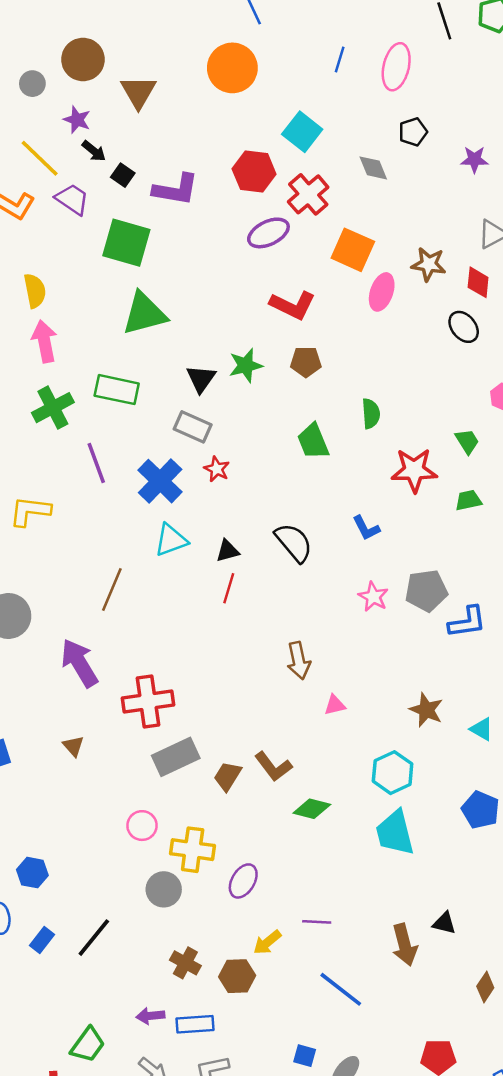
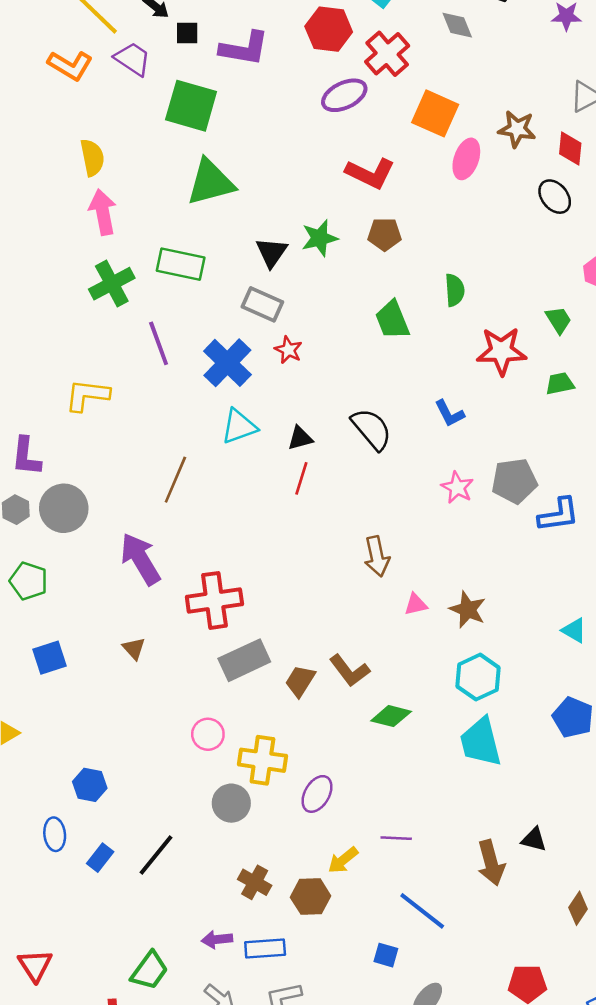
black square: (123, 175) -> (187, 33), turned -35
brown star: (426, 710) -> (468, 610), moved
blue square: (305, 1056) -> (386, 955), moved

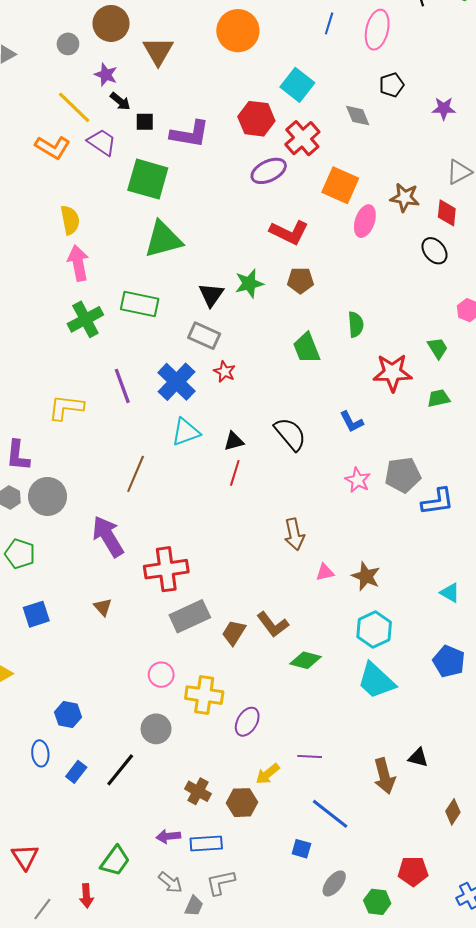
purple line: (159, 343) -> (122, 386), moved
cyan trapezoid: (481, 742) -> (376, 681), turned -33
gray circle: (231, 803) -> (156, 729), moved

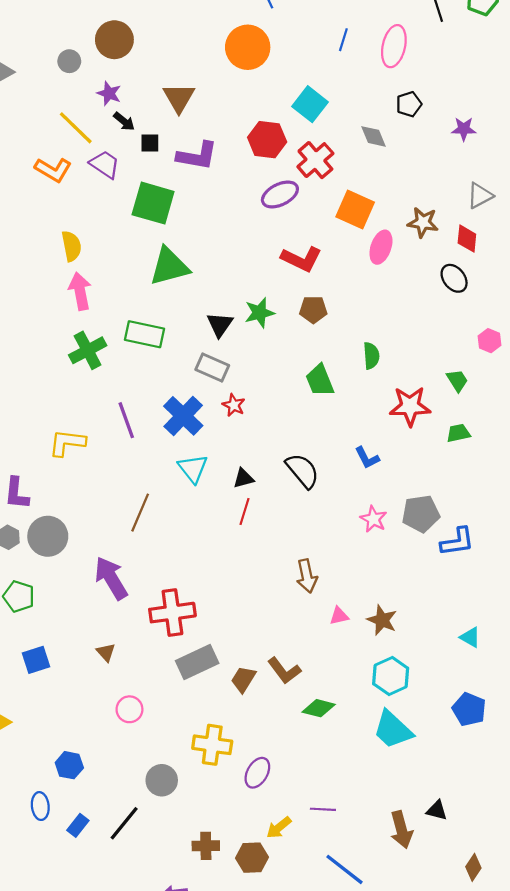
brown triangle: (158, 51) -> (179, 98), moved
cyan triangle: (186, 432) -> (193, 469), turned -48
pink circle: (161, 675) -> (129, 709), moved
brown cross: (198, 791) -> (206, 846), turned -30

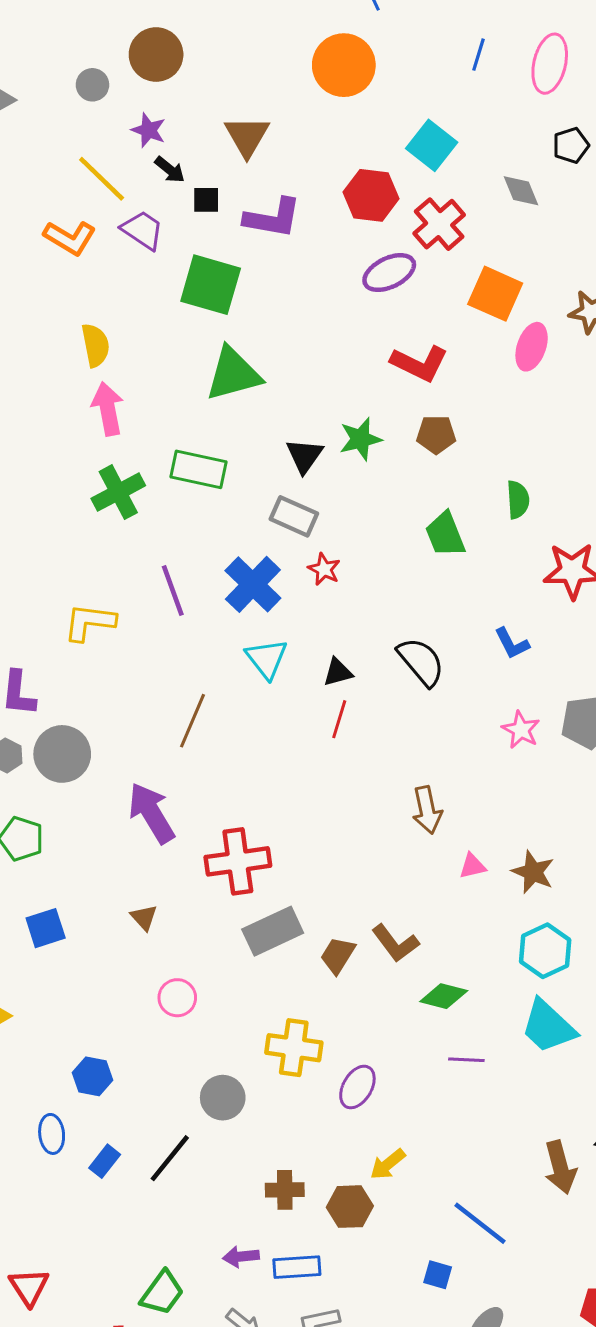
purple line: (323, 809) -> (466, 1060), moved

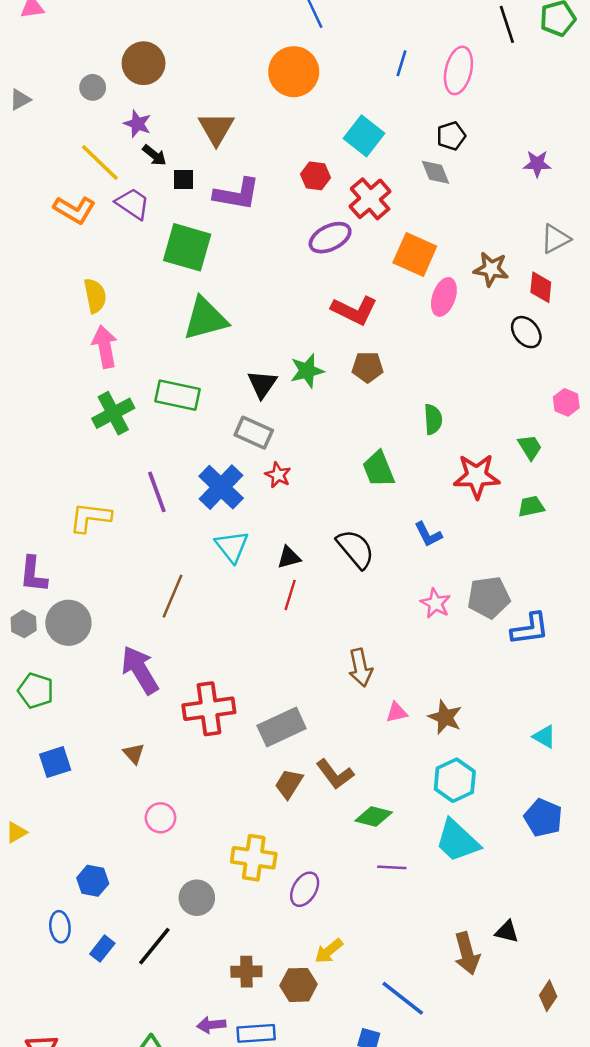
black pentagon: (571, 145) -> (451, 136), moved
red hexagon: (371, 195) -> (316, 176), size x0.7
green trapezoid: (445, 534) -> (379, 469), moved
gray rectangle: (273, 931) -> (282, 727), moved

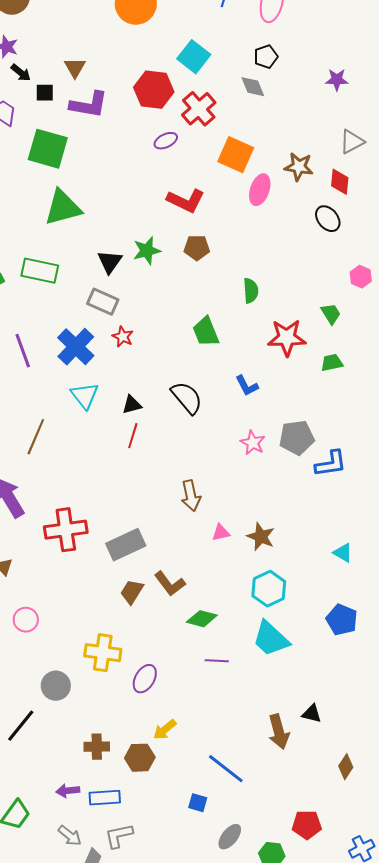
brown triangle: (216, 129) -> (75, 68), moved, size x0.7
red hexagon: (316, 176) -> (154, 90), size x1.6
purple ellipse: (330, 238) -> (166, 141), size x0.7

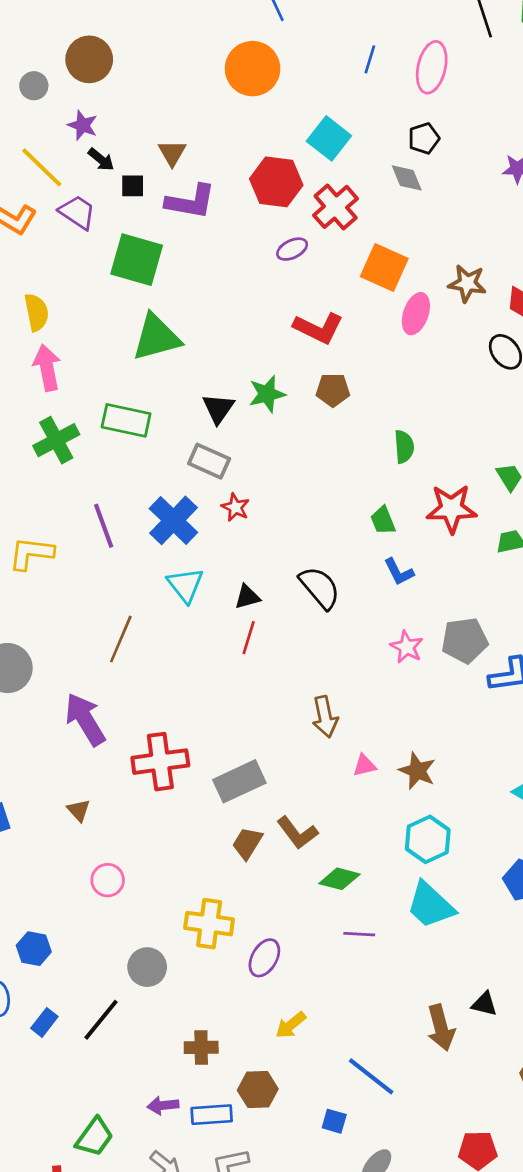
green trapezoid: (206, 332) -> (383, 520), moved, size x0.7
brown hexagon: (140, 758) -> (258, 1090), moved

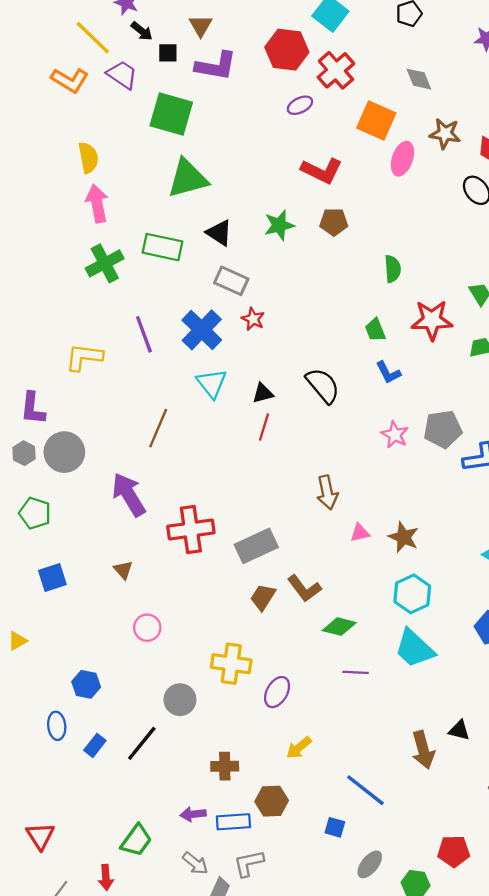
gray diamond: (407, 178) -> (419, 79), moved
black triangle: (218, 408) -> (219, 233), moved, turned -32

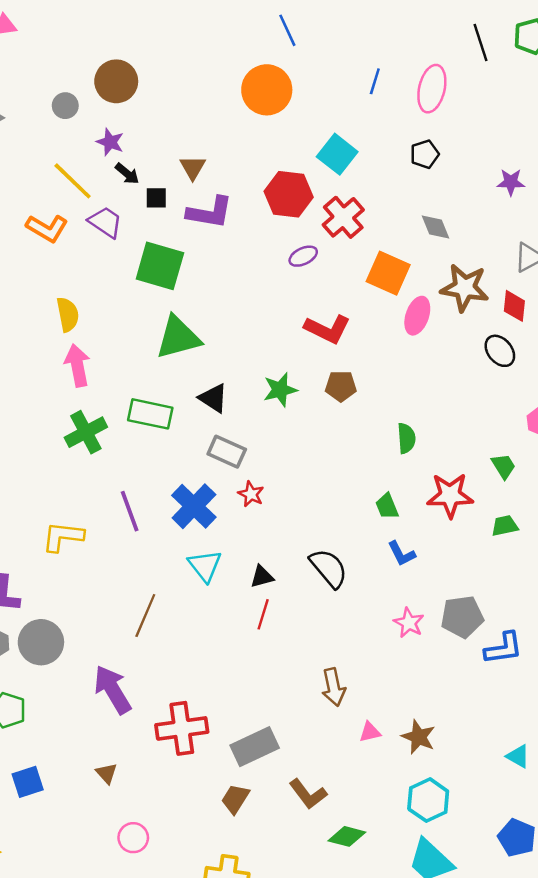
brown star: (445, 134) -> (465, 288), size x1.4
brown trapezoid: (263, 597) -> (235, 799), moved

